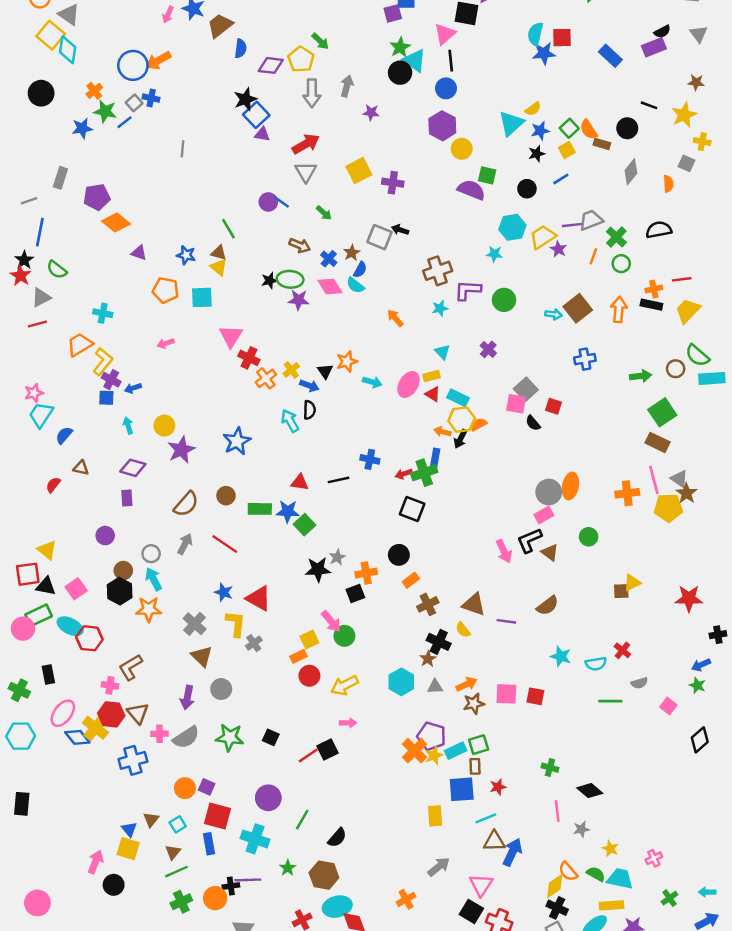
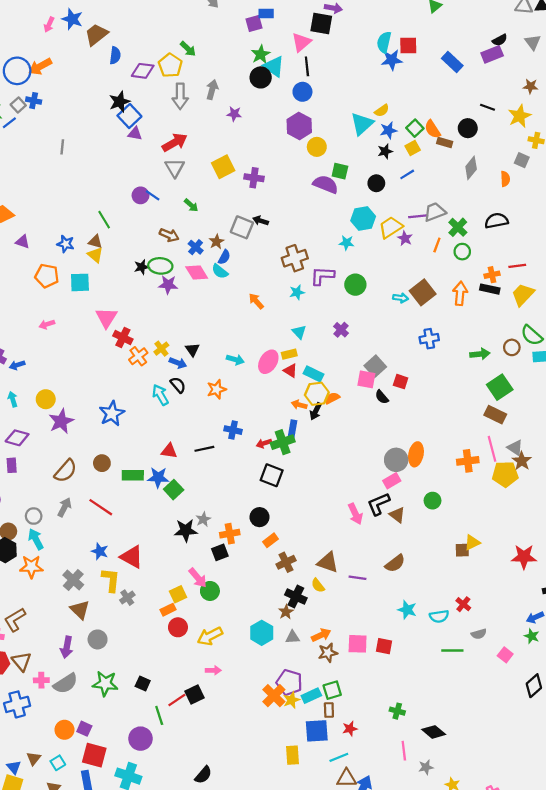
orange star: (347, 361) -> (217, 389), moved
black semicircle: (309, 410) -> (178, 385), turned -42
green line: (302, 820) -> (159, 715), moved, turned -48

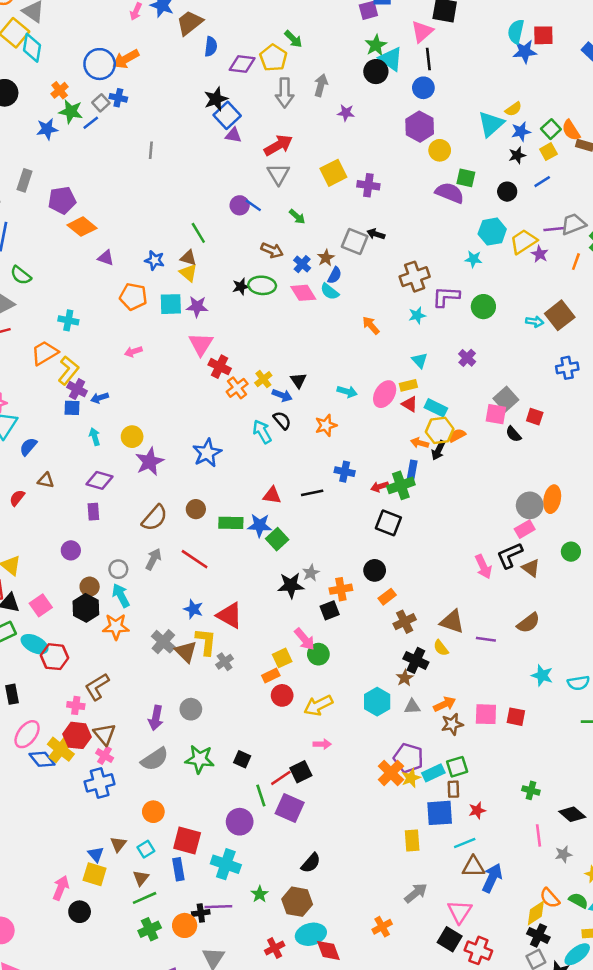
purple star: (168, 285) -> (197, 307), moved
brown triangle: (80, 610) -> (186, 652), moved
pink cross: (41, 680) -> (105, 755), moved, turned 32
purple square: (84, 729) -> (290, 808), moved, size x1.6

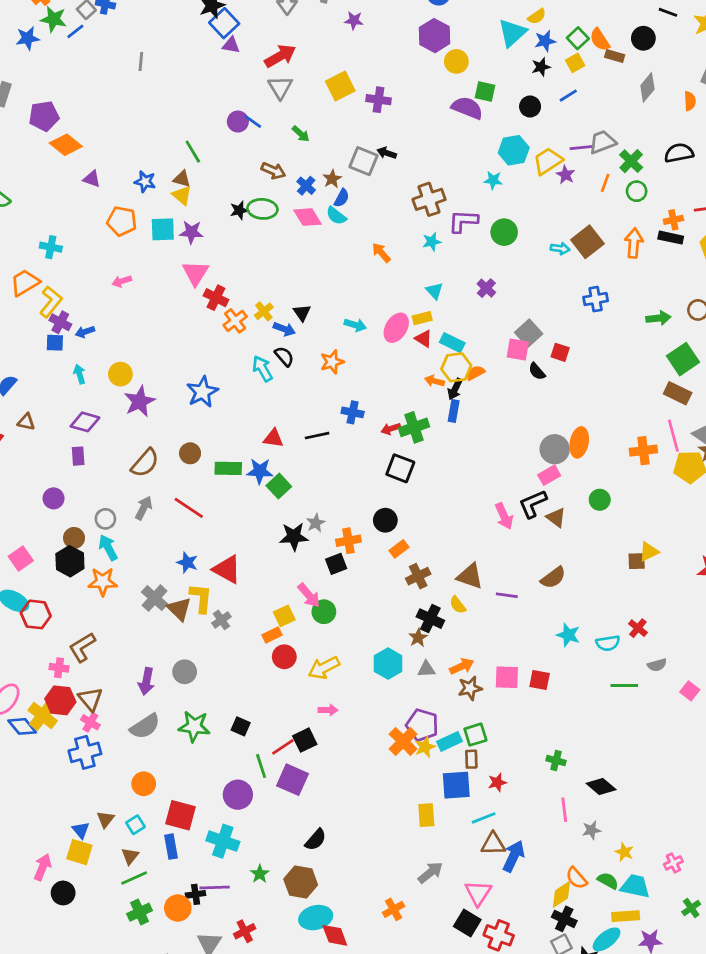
blue rectangle: (412, 470) -> (454, 411), moved
red cross: (275, 948) -> (245, 931), moved

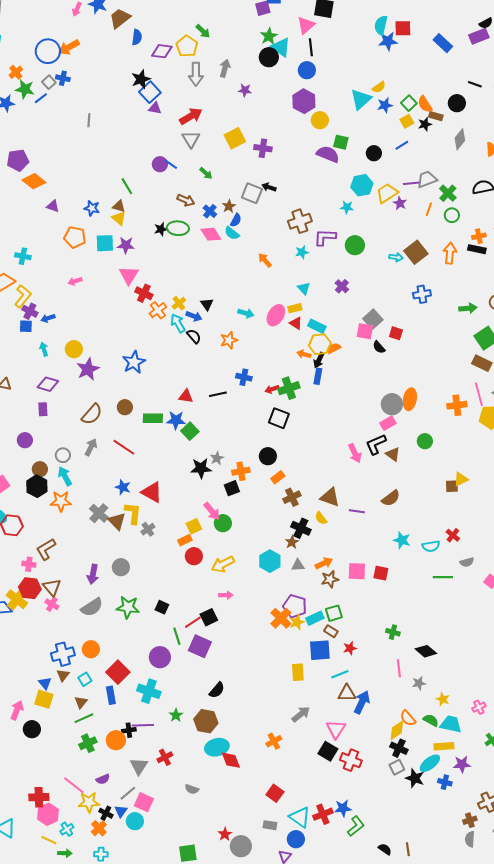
black star: (541, 67) -> (425, 124), moved
cyan arrow: (262, 369) -> (178, 323), moved
blue cross: (85, 752) -> (63, 654), moved
brown rectangle: (471, 759) -> (331, 631), turned -56
red square: (181, 815) -> (118, 672), turned 30

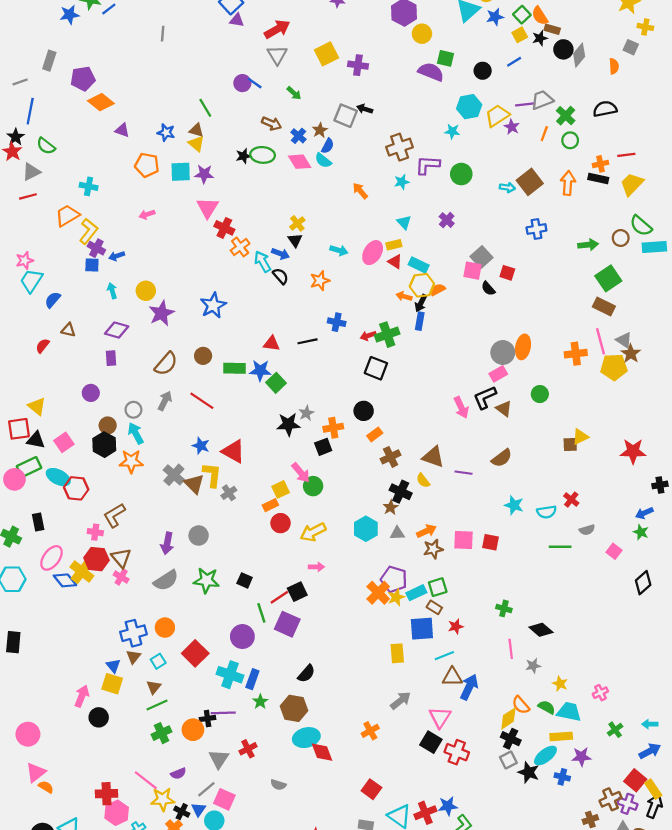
black circle: (457, 103) -> (563, 49), moved
yellow cross: (179, 303) -> (297, 223), moved
blue rectangle: (111, 695) -> (252, 679), moved, turned 30

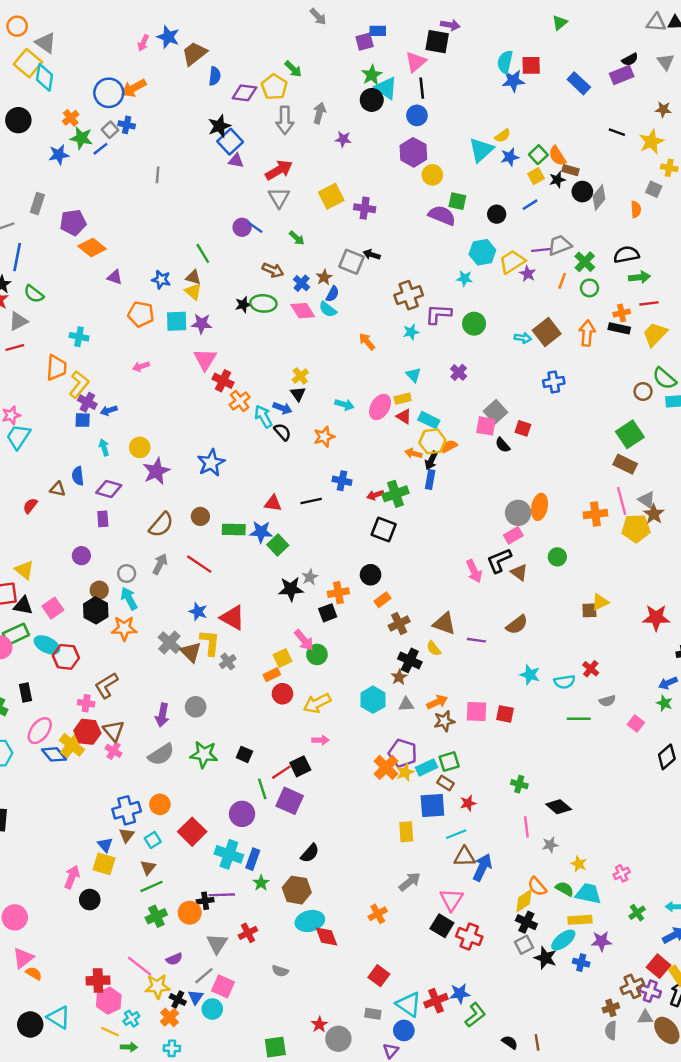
orange trapezoid: (67, 216) -> (56, 368), turned 125
green arrow: (588, 245) -> (639, 277), moved
blue semicircle: (53, 300) -> (78, 476), moved, turned -48

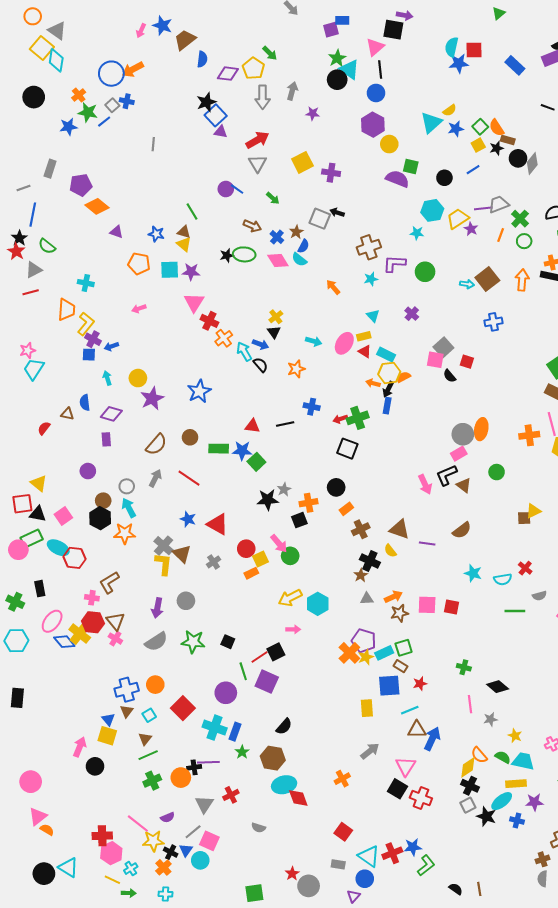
yellow L-shape: (210, 643) -> (163, 564), moved
red circle: (282, 694) -> (246, 549), moved
cyan hexagon: (373, 700) -> (318, 604), moved

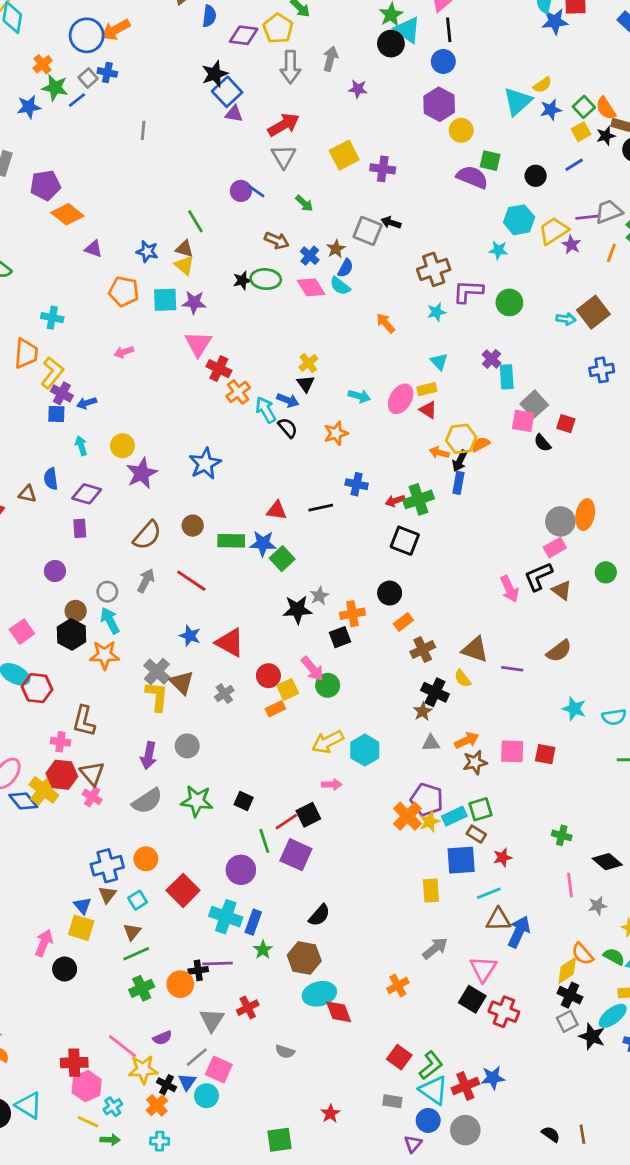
cyan rectangle: (386, 355) -> (507, 377), moved, turned 60
brown L-shape: (109, 582) -> (84, 721), turned -45
green L-shape: (426, 865) -> (431, 1065), moved
gray circle: (309, 886) -> (465, 1130), moved

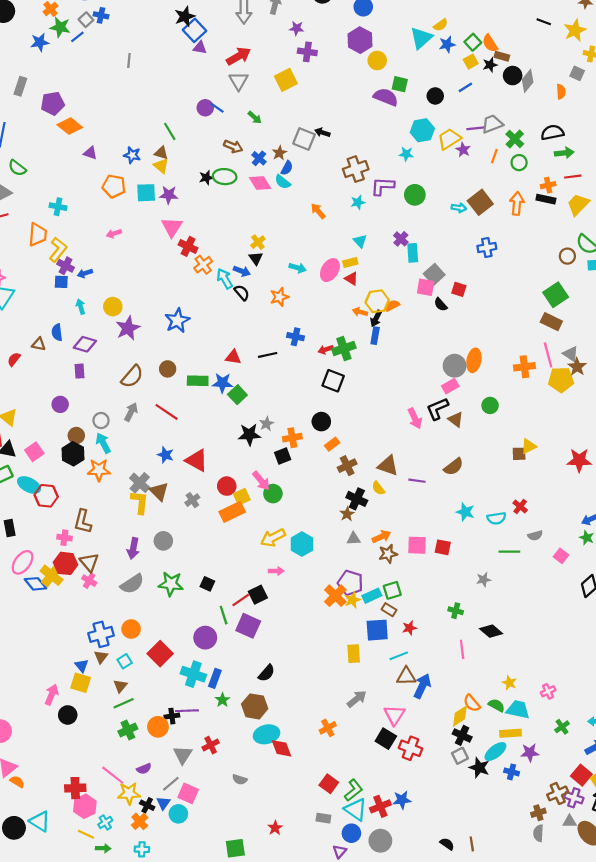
purple cross: (383, 169) -> (307, 52), moved
orange rectangle: (275, 709) -> (232, 512), size x1.6
gray star: (598, 906) -> (484, 580), moved

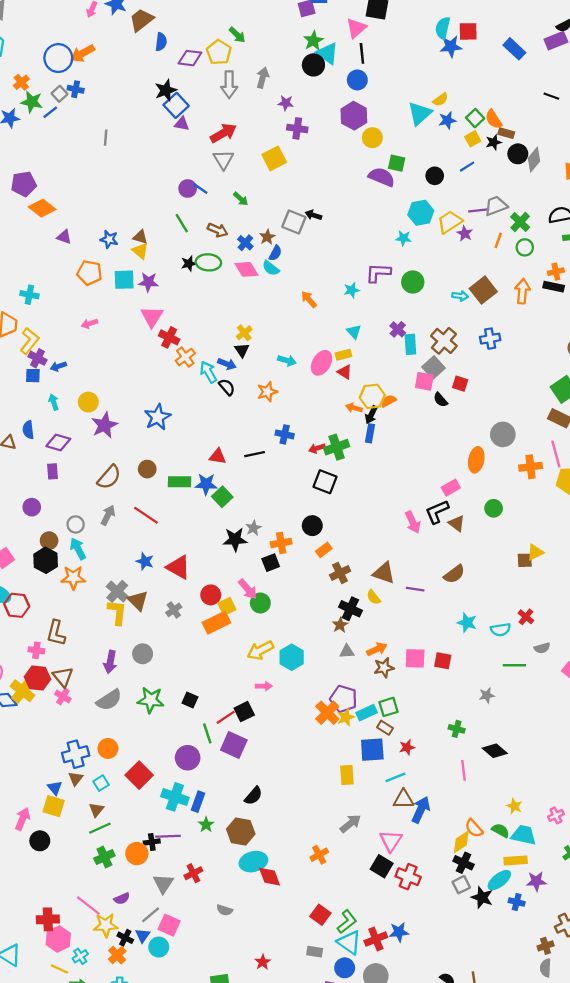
green line: (170, 131) -> (182, 223), moved
brown cross: (356, 169) -> (444, 341), moved, turned -30
gray circle: (455, 366) -> (503, 434), moved

